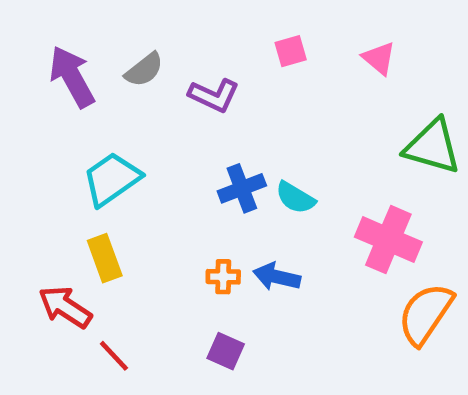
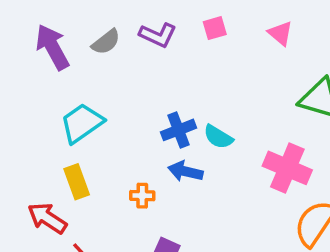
purple L-shape: (214, 95) -> (158, 35), moved
orange cross: (223, 277) -> (142, 196), moved
blue arrow: (277, 277) -> (185, 171), moved

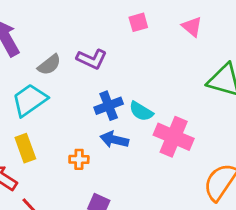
purple L-shape: (158, 35) -> (92, 59), moved
gray semicircle: (106, 42) -> (49, 65), moved
pink cross: (287, 168) -> (174, 137), moved

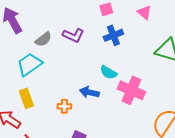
blue cross: (109, 106) -> (113, 35), moved

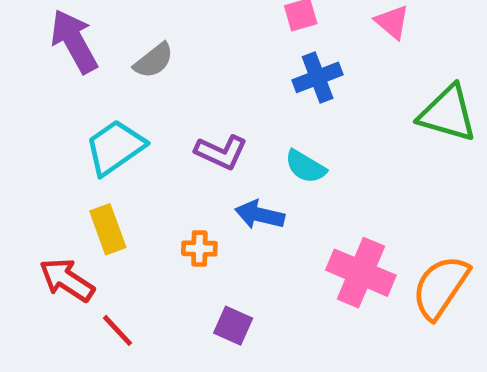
purple L-shape: (73, 35) -> (221, 152), moved
gray semicircle: (43, 39) -> (154, 61), moved
pink cross: (131, 90) -> (361, 273), moved

